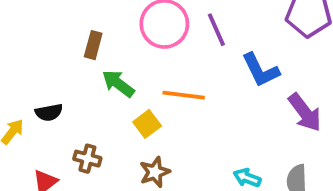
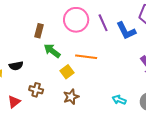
blue L-shape: (261, 70) -> (126, 31), moved

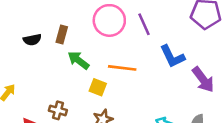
blue L-shape: (126, 31) -> (172, 56), moved
black semicircle: (16, 66) -> (32, 40), moved
yellow square: (67, 72) -> (98, 87), turned -32

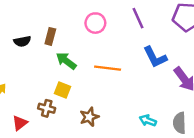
pink circle: (109, 20) -> (95, 23), size x0.7
purple line: (144, 24) -> (138, 18), moved
yellow square: (98, 87) -> (62, 90), moved

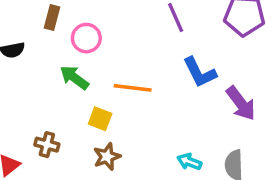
pink circle: (95, 23) -> (86, 38), moved
brown rectangle: (50, 36) -> (52, 17), moved
yellow square: (62, 90) -> (100, 119), moved

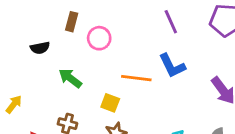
blue L-shape: (200, 72) -> (172, 66), moved
green arrow: (74, 78) -> (70, 78), moved

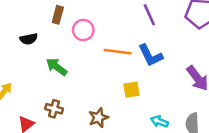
orange line: (136, 78) -> (118, 52), moved
yellow square: (110, 103) -> (131, 90), moved, turned -30

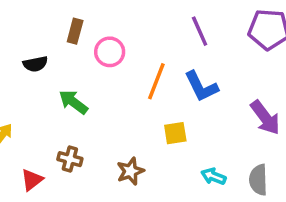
orange line: (118, 52) -> (156, 81), turned -76

